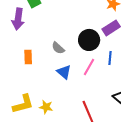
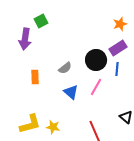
gray semicircle: (58, 48) -> (65, 68), turned -80
blue line: (110, 58) -> (117, 69), moved

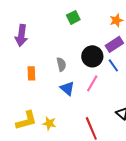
green square: (41, 21) -> (73, 17), moved
gray semicircle: (65, 68) -> (61, 64), turned -64
blue line: (117, 69) -> (113, 65), turned -40

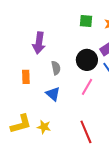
green square: (73, 17) -> (86, 21), moved, turned 32
purple arrow: (21, 35) -> (39, 43), moved
blue triangle: (67, 88) -> (53, 94), moved

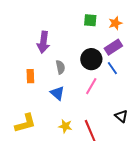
yellow star: (44, 127) -> (65, 126), moved

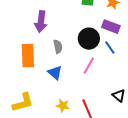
purple rectangle: (113, 47) -> (111, 27), turned 54
orange rectangle: (30, 76) -> (28, 56), size x1.6

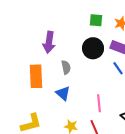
black circle: (89, 39) -> (93, 48), moved
pink line: (89, 66) -> (99, 103), moved, turned -36

